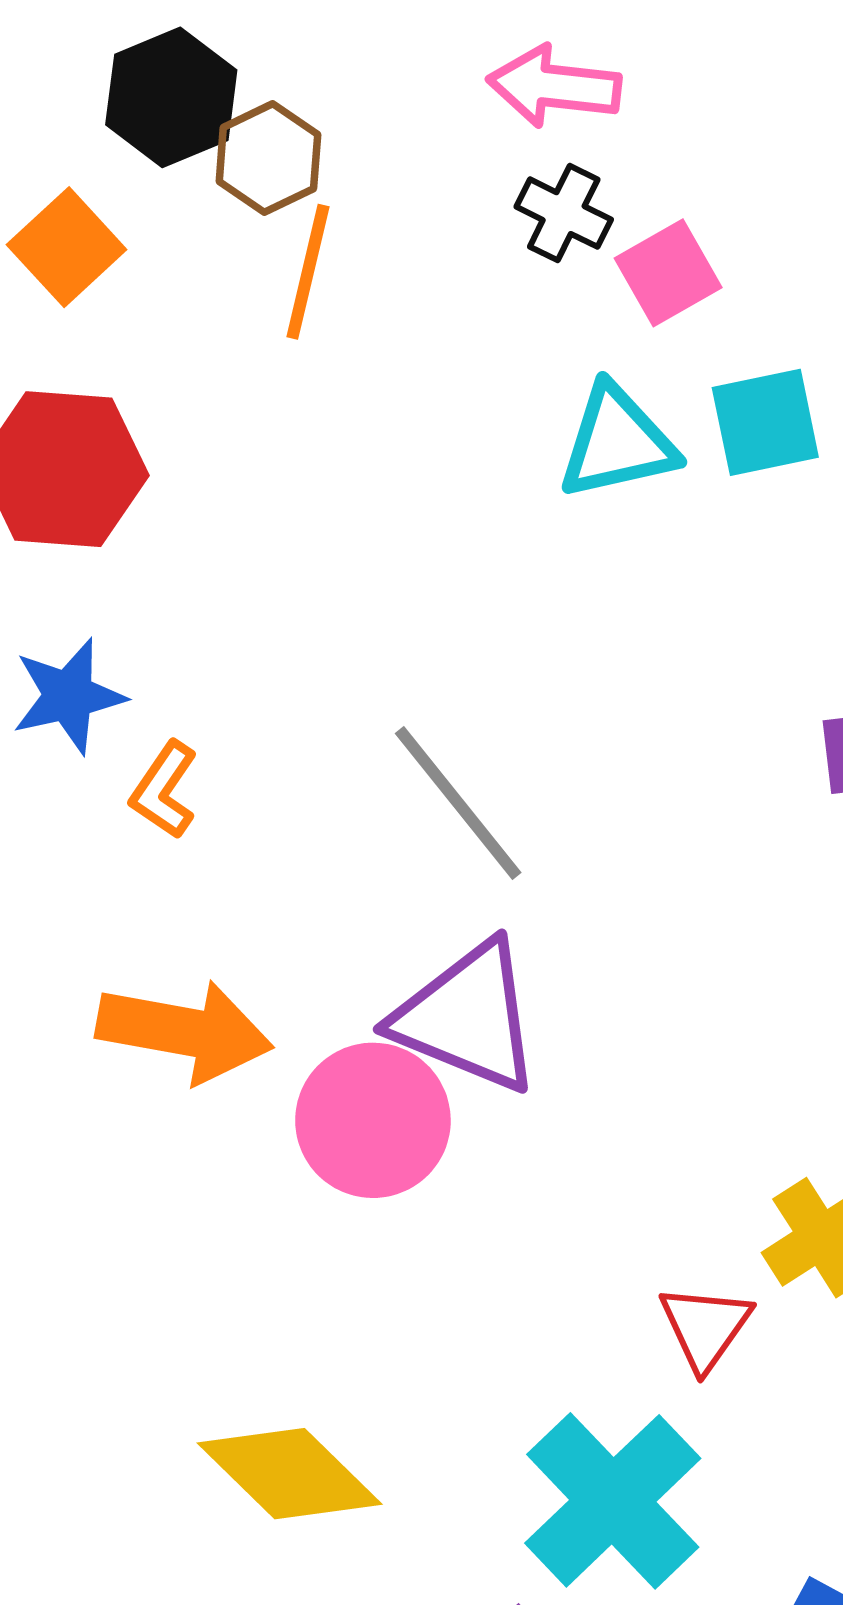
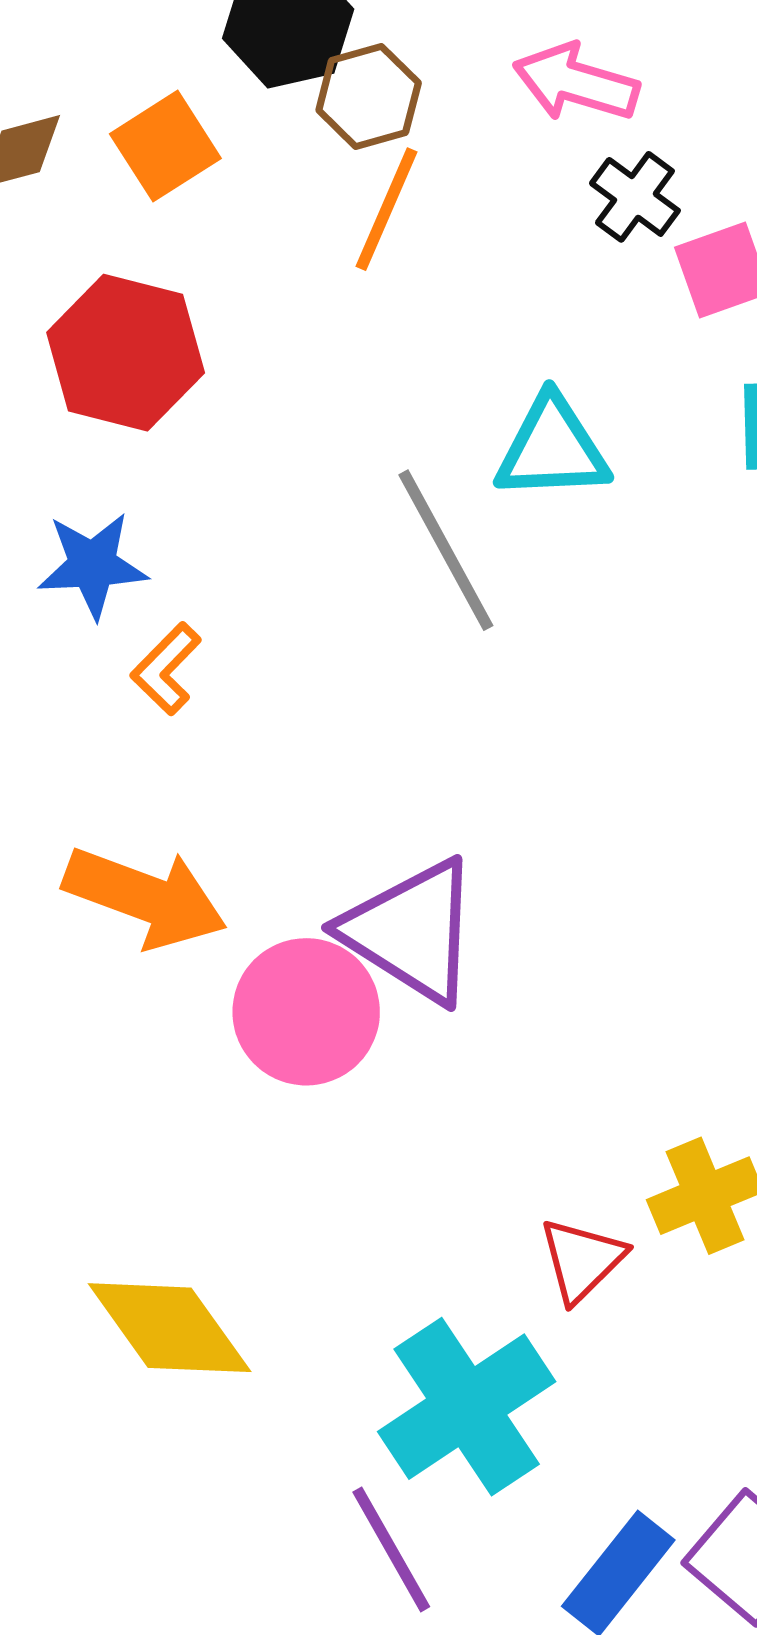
pink arrow: (554, 86) -> (576, 83), moved
cyan triangle: (617, 442) -> (552, 448), moved
gray line: (458, 803) -> (446, 550), moved

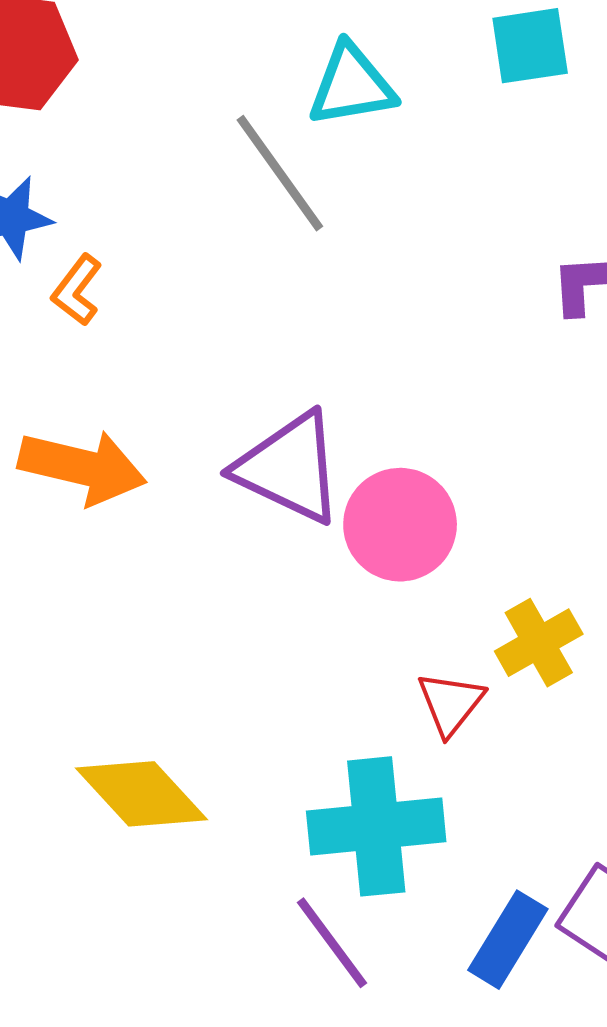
pink circle: (306, 1012) -> (400, 525), moved
cyan cross: (467, 1407) -> (376, 826), turned 35

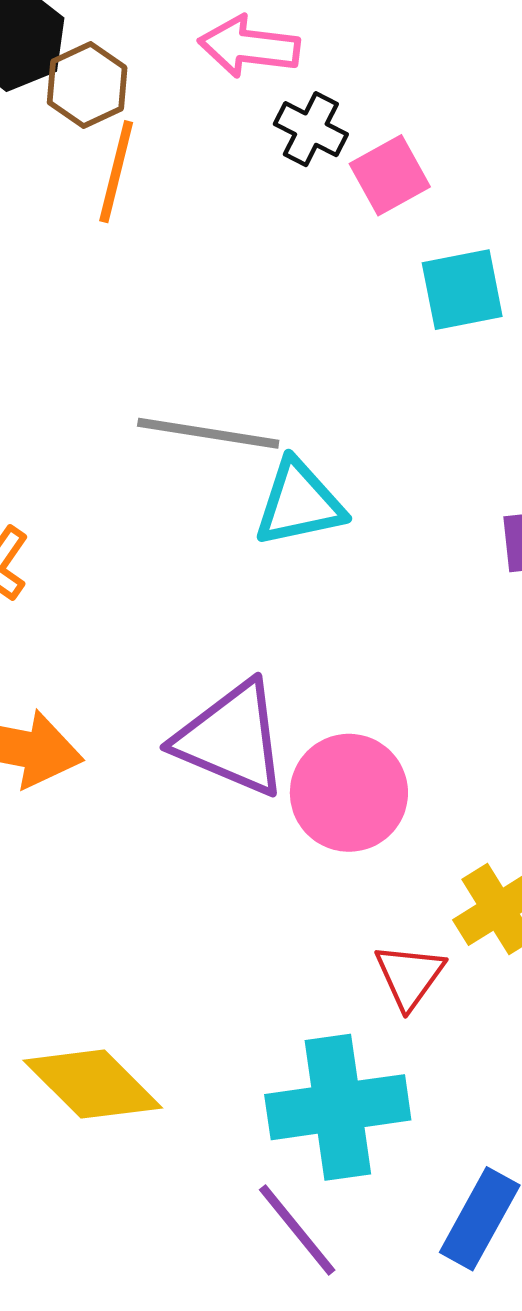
cyan triangle: (352, 85) -> (299, 503), moved
gray line: (280, 173) -> (208, 433), turned -43

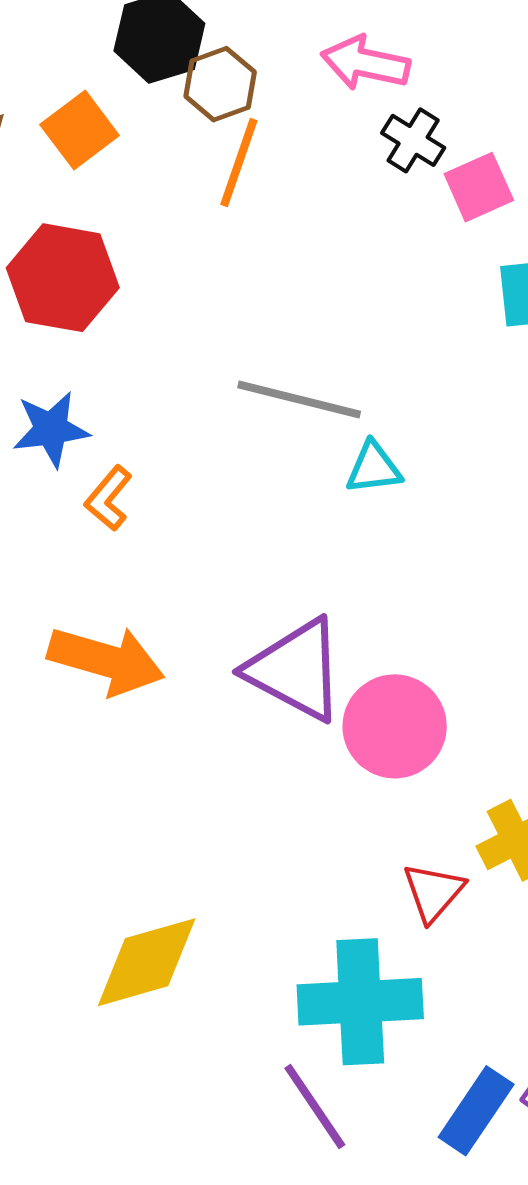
cyan triangle: (299, 503) -> (374, 468), size x0.7
yellow diamond: (93, 1084) -> (147, 962), turned -66

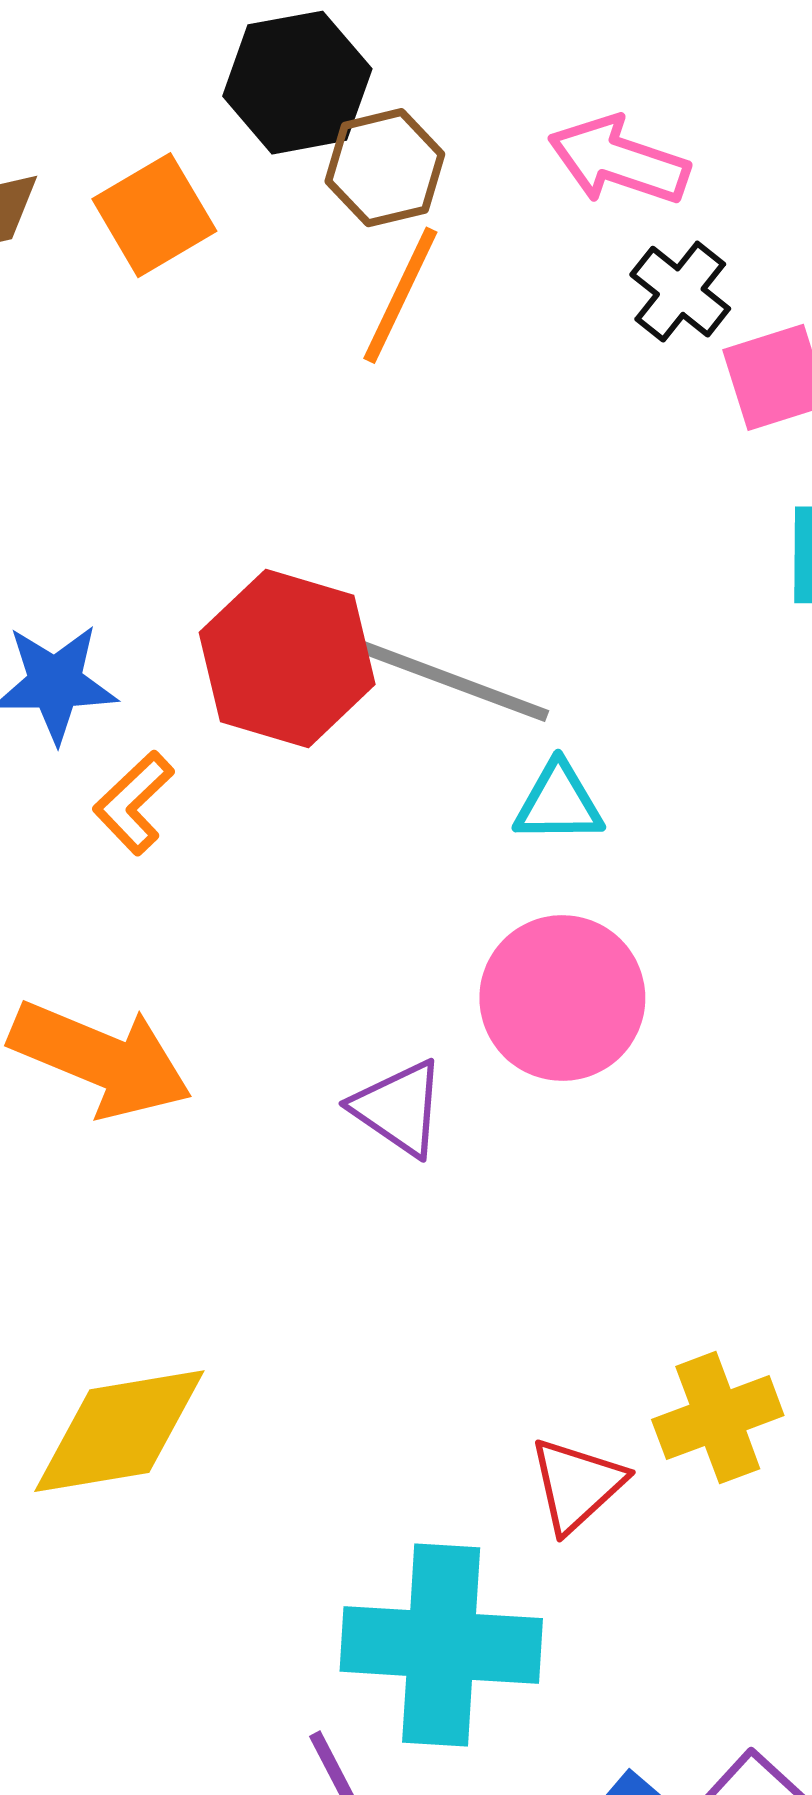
red hexagon: (63, 278) -> (287, 658), moved
purple triangle: (296, 670) -> (399, 1108), size x0.6
pink circle: (395, 726) -> (562, 998), moved
yellow diamond: (147, 962) -> (119, 1431), moved

